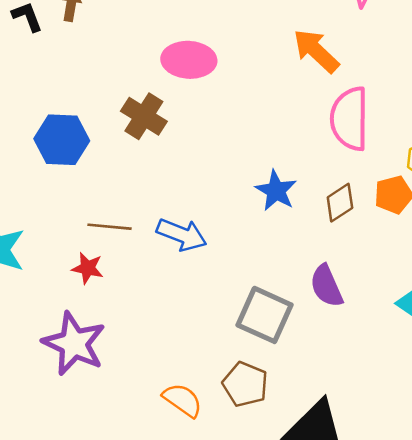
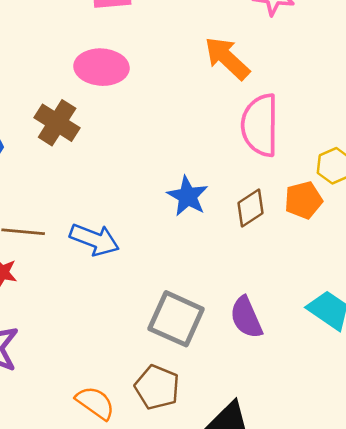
purple semicircle: (326, 286) -> (246, 317), moved

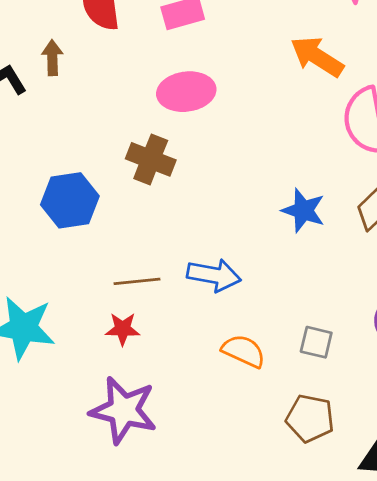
gray square: (176, 319) -> (316, 342), size x0.6
orange semicircle: (95, 403) -> (244, 351), moved

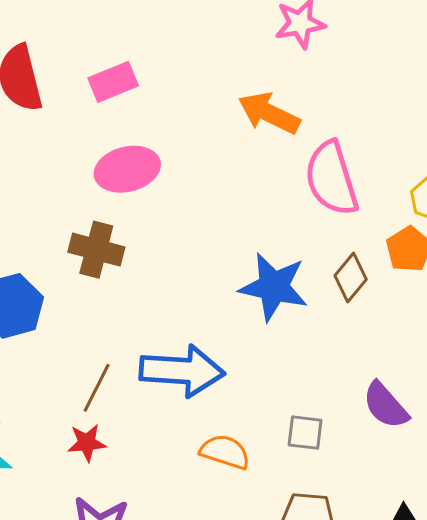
blue star: (303, 210) -> (274, 287), size x1.4
blue arrow: (214, 275) -> (182, 371), size x1.4
brown line: (137, 281) -> (97, 388), turned -51

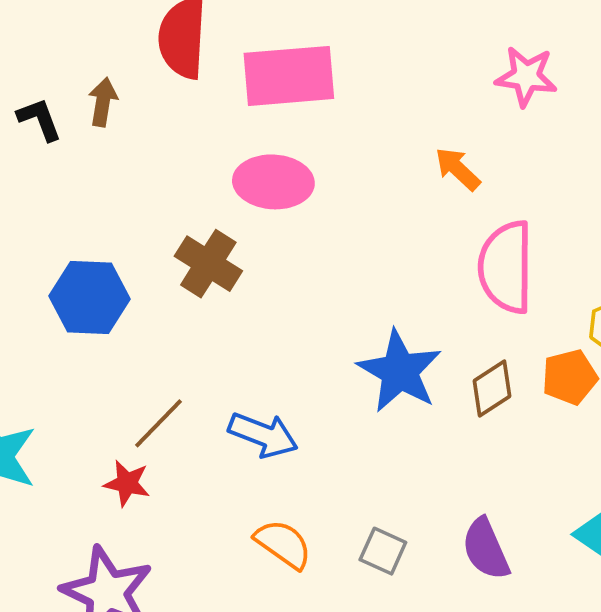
pink rectangle: (113, 82) -> (289, 76), size x1.6
orange arrow: (269, 113) -> (458, 169), size x0.7
blue arrow: (182, 371) -> (263, 435), size x0.7

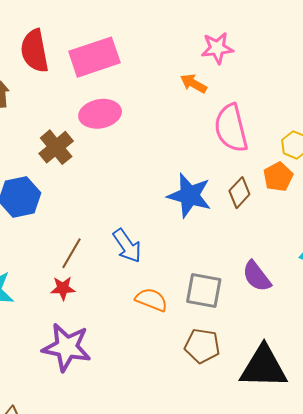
pink star: (526, 76) -> (217, 48), moved
brown cross: (208, 264) -> (56, 147), moved, turned 32
blue arrow: (263, 435) -> (127, 246), turned 48
gray square: (383, 551) -> (204, 290), size x1.5

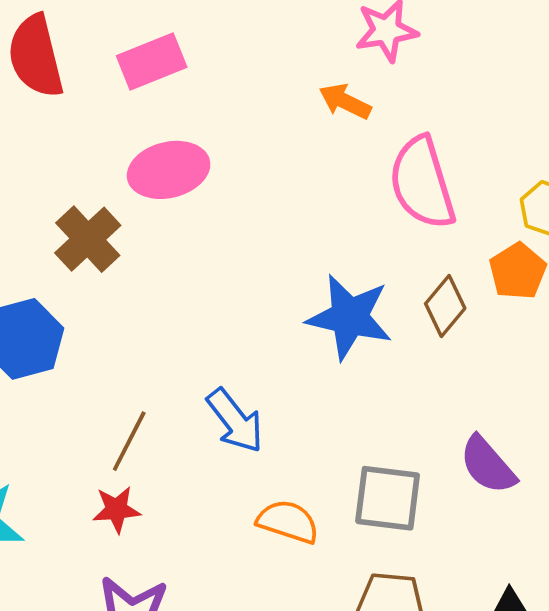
pink rectangle: (94, 57) -> (152, 62), size x0.7

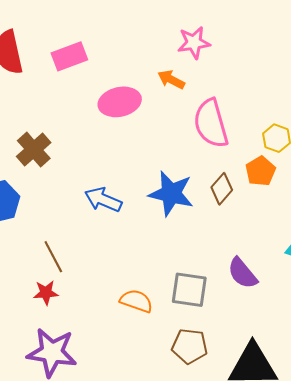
pink ellipse: (169, 170) -> (120, 102), moved
blue arrow: (235, 421) -> (103, 200), moved, turned 150
brown line: (129, 441) -> (53, 257), turned -56

